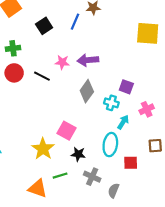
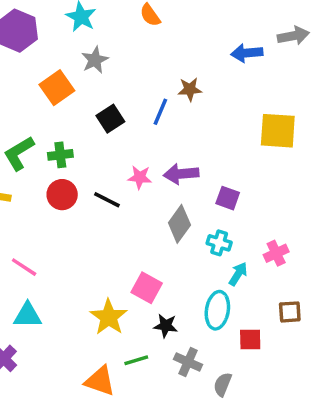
purple square: (126, 87) -> (228, 198), moved

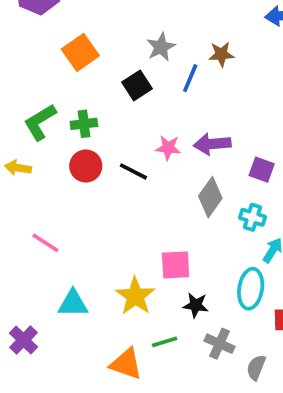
gray star: (95, 60) -> (161, 47), moved
pink square: (147, 288) -> (176, 265), turned -32
cyan triangle: (28, 315) -> (73, 303), moved

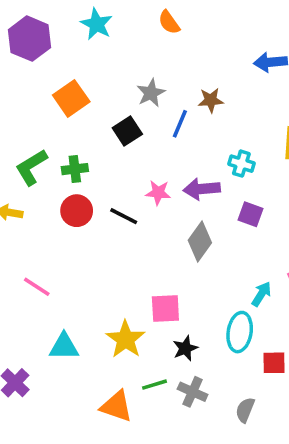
cyan cross: (252, 217) -> (241, 164), moved
black star: (196, 305) -> (185, 348), turned -30
gray cross: (219, 344) -> (193, 392), moved

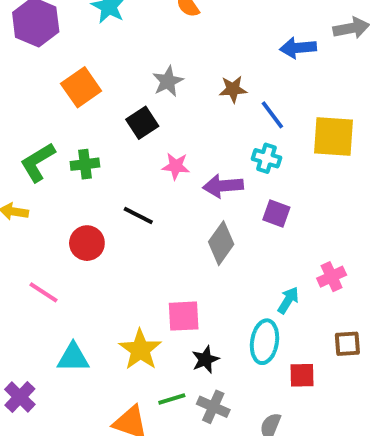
blue line: (180, 124) -> (272, 115), moved, turned -60
pink star: (158, 193) -> (176, 166), moved
red circle: (77, 211) -> (87, 243), moved

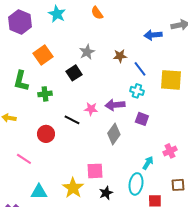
green L-shape: (38, 162) -> (21, 81), moved, turned -45
pink star: (176, 166) -> (91, 109), moved

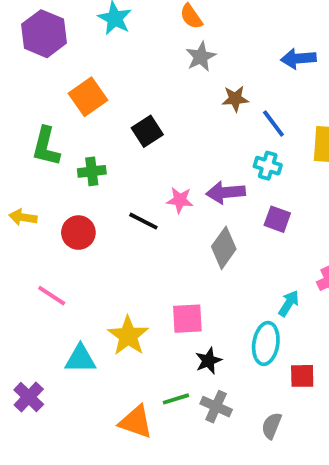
gray star: (87, 52) -> (201, 57), moved
red circle: (46, 134) -> (78, 233), moved
yellow star: (73, 188) -> (128, 336), moved

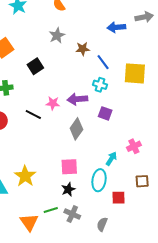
gray star: (201, 57) -> (57, 35), moved
pink square: (187, 319) -> (69, 167), moved
orange triangle: (136, 422) -> (29, 222), turned 36

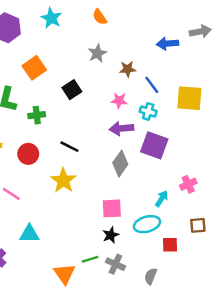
pink star: (53, 103) -> (119, 101), moved
purple square: (105, 113) -> (154, 145), size x1.6
yellow star: (25, 176) -> (63, 181), moved
cyan ellipse: (99, 180) -> (147, 224), turned 65

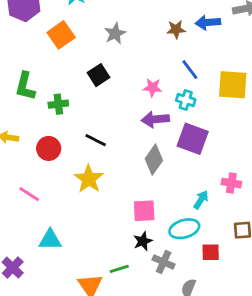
gray star: (97, 53) -> (115, 34), moved
orange square: (34, 68) -> (61, 35), moved
brown star: (128, 69) -> (176, 29), moved
pink cross: (188, 184) -> (231, 183), turned 35
gray cross: (115, 264) -> (164, 262), moved

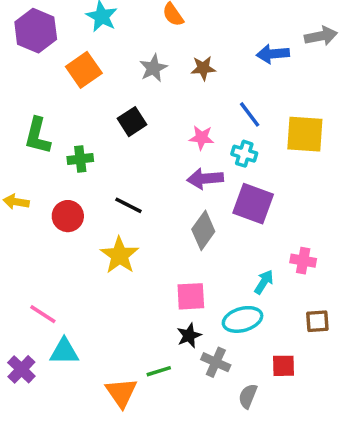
brown star: (176, 29) -> (203, 68), moved
pink line: (29, 194) -> (43, 314), moved
cyan triangle: (50, 240) -> (64, 352), moved
red square: (211, 252) -> (284, 366), moved

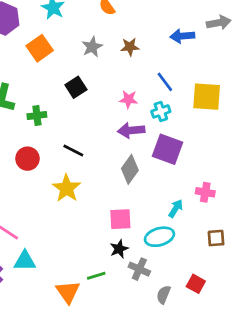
cyan cross: (244, 154) -> (161, 111), turned -36
red square: (284, 366) -> (196, 284), moved, turned 30

